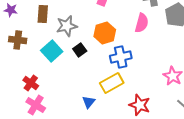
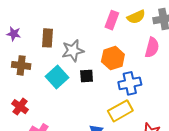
black square: (80, 50) -> (87, 76), turned 32
red cross: (31, 83) -> (20, 107), moved

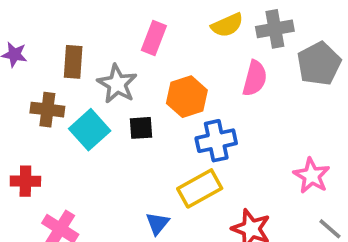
pink rectangle: (112, 20) -> (154, 38), moved
gray star: (73, 51) -> (117, 84), turned -30
brown cross: (21, 65) -> (47, 110), moved
red cross: (20, 107) -> (25, 181), turned -35

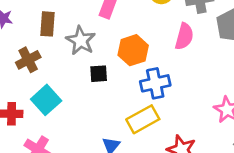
brown cross: (47, 110) -> (28, 60), turned -35
cyan square: (90, 130) -> (46, 100), moved

